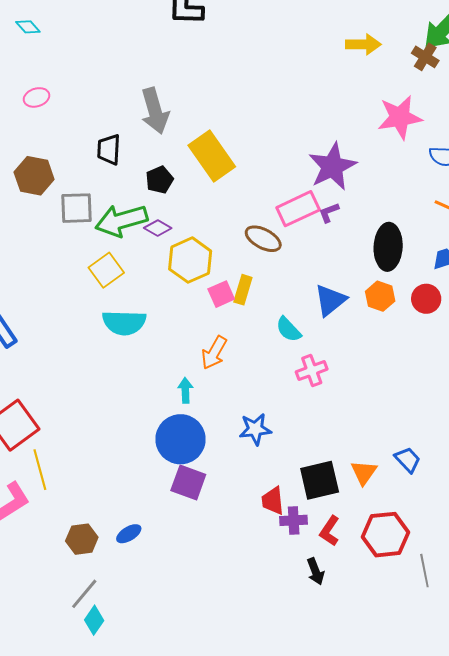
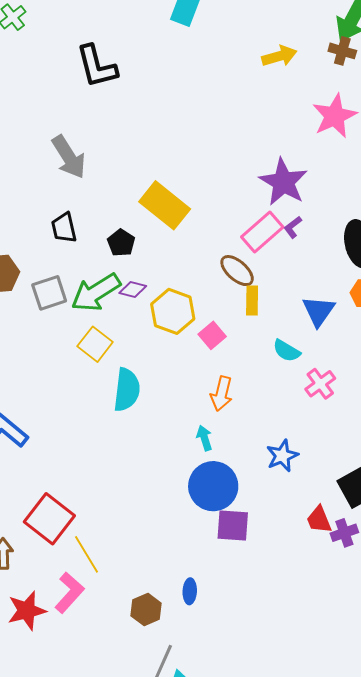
gray arrow: (155, 111) -> (69, 157), moved
brown ellipse: (263, 239) -> (237, 271), turned 30
yellow rectangle: (243, 290) -> (252, 301), moved
cyan semicircle: (124, 323) -> (127, 390), turned -69
blue ellipse: (129, 534) -> (190, 591), turned -40

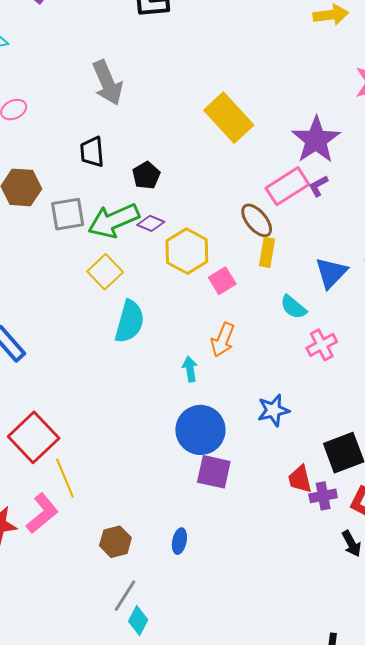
yellow rectangle: (165, 205) -> (229, 118), moved
cyan arrow: (204, 438) -> (190, 369), moved
blue ellipse: (190, 591) -> (179, 541), moved

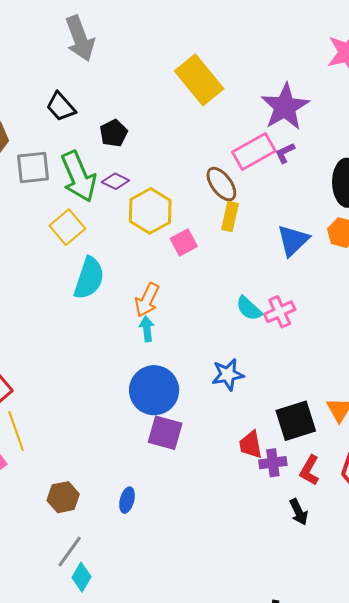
black trapezoid: (92, 152) -> (61, 107), turned -40
green arrow: (114, 221) -> (79, 177), turned -93
cyan semicircle: (293, 307) -> (249, 308), moved
orange arrow: (223, 340) -> (147, 300), moved

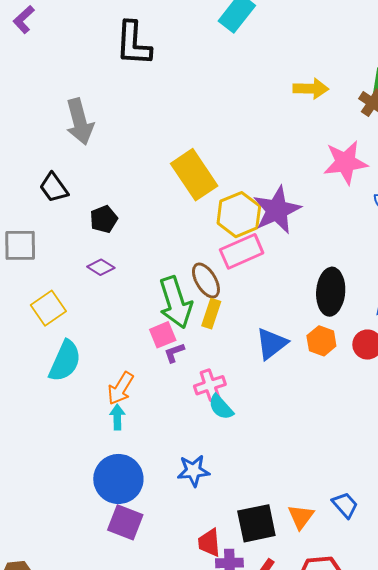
purple L-shape: (285, 153) -> (174, 353), moved
green arrow: (79, 177) -> (176, 302), moved
yellow hexagon: (150, 211) -> (239, 215), moved
pink cross: (280, 312) -> (210, 385), moved

